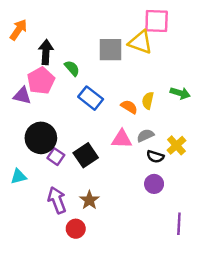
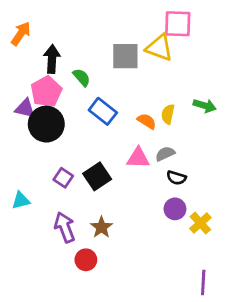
black circle: (41, 138) -> (46, 124), moved
yellow cross: (176, 145) -> (200, 223), moved
purple line: (179, 224) -> (203, 282), moved

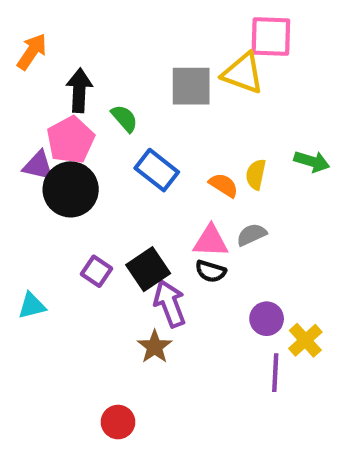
black semicircle: (176, 178) -> (211, 271), moved
purple arrow: (65, 227) -> (170, 304), moved
red circle: (86, 260) -> (118, 422), moved
purple line: (203, 282) -> (275, 373), moved

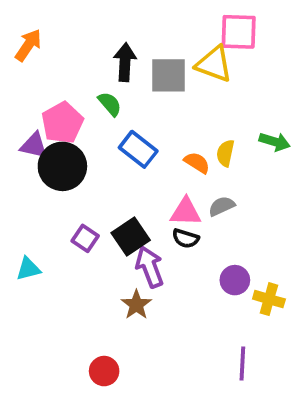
black arrow: (79, 90) -> (125, 62), moved
yellow cross: (305, 340) -> (269, 299), turned -32
purple line: (275, 373) -> (242, 363), moved

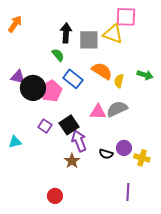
pink pentagon: (62, 123) -> (51, 91), moved
orange semicircle: (197, 163) -> (102, 71), moved, size x1.5
gray semicircle: (222, 206) -> (117, 109), size x1.5
black semicircle: (186, 238) -> (106, 154), moved

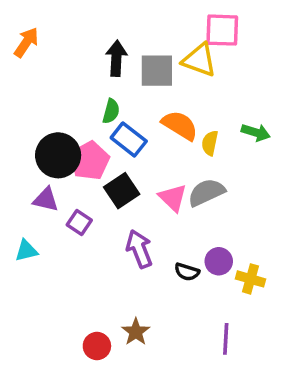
green semicircle: (58, 55) -> (111, 111), moved, turned 56
purple triangle: (18, 77) -> (46, 199), moved
pink triangle: (98, 112) -> (173, 198), turned 42
black square: (69, 125) -> (122, 191), moved
brown star: (72, 161) -> (136, 332), moved

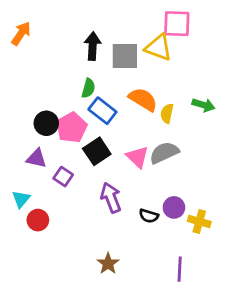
black circle: (58, 155) -> (46, 123), size x0.7
cyan triangle: (26, 251) -> (21, 199), turned -36
red circle: (97, 346) -> (38, 220), moved

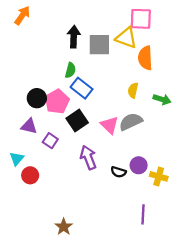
orange arrow: (21, 33) -> (22, 15), moved
orange semicircle: (143, 99) -> (145, 58), moved, turned -125
green arrow: (203, 105) -> (162, 99), moved
brown star: (108, 264) -> (64, 227), moved

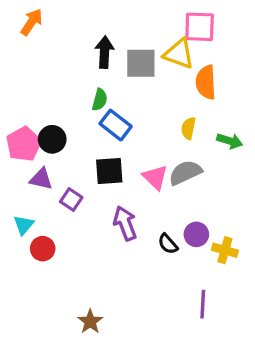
pink pentagon: (57, 102) -> (24, 144), moved
black square: (77, 121) -> (109, 171), turned 30
black semicircle: (118, 172) -> (168, 244), turned 32

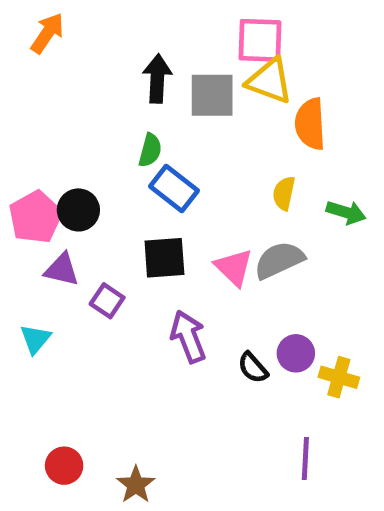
pink square: (200, 27) -> (260, 40), moved
red circle: (43, 249) -> (64, 466), moved

